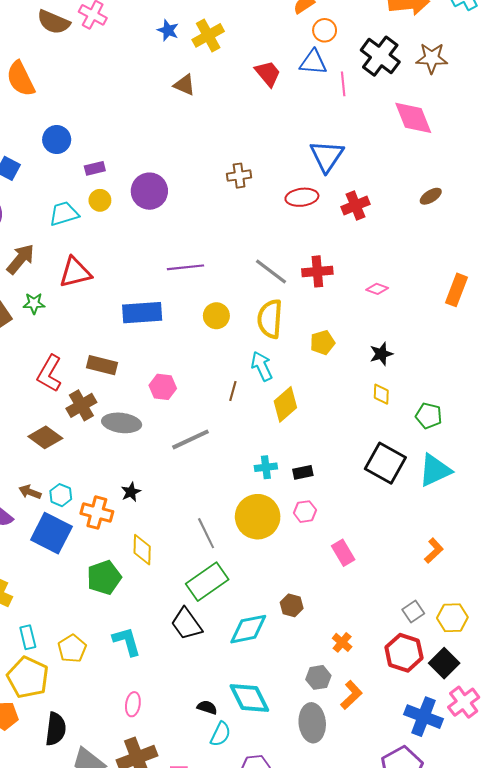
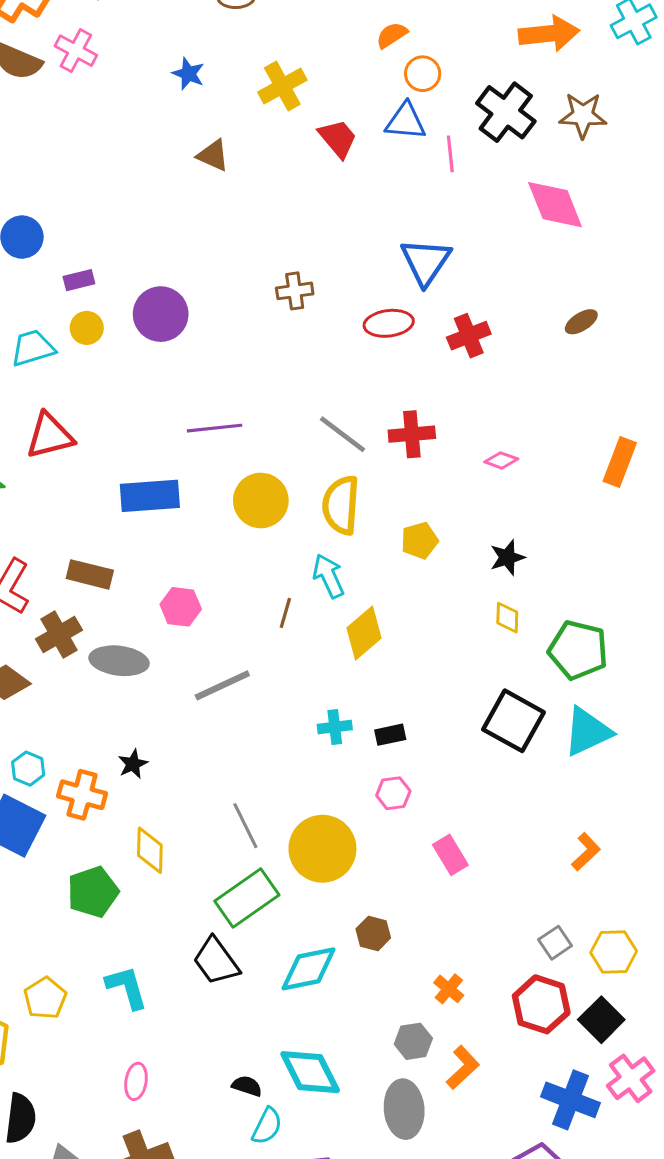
yellow cross: (208, 35) -> (282, 86), moved
yellow circle: (216, 316) -> (261, 500), size x1.4
green pentagon: (429, 416) -> (578, 650), size x1.5
yellow circle: (258, 517) -> (322, 849), moved

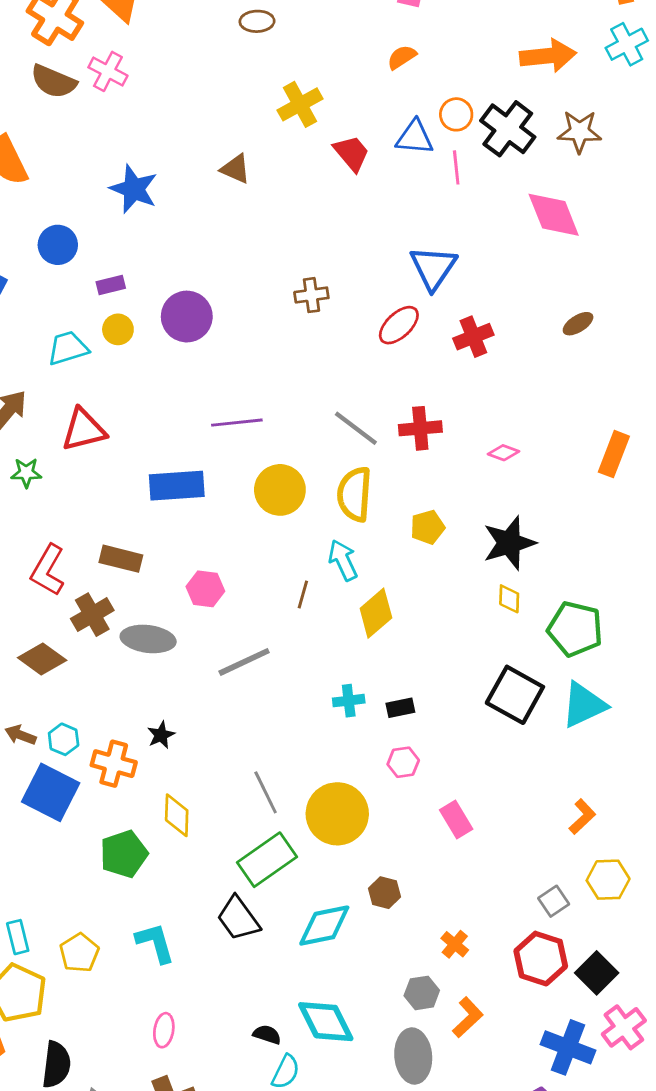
blue star: (188, 74) -> (134, 189), moved, size x1.6
orange circle: (423, 74) -> (456, 114), moved
red ellipse: (389, 323) -> (399, 325), turned -36
black star: (507, 557) -> (509, 543), size x1.6
yellow hexagon: (614, 952) -> (608, 880), moved

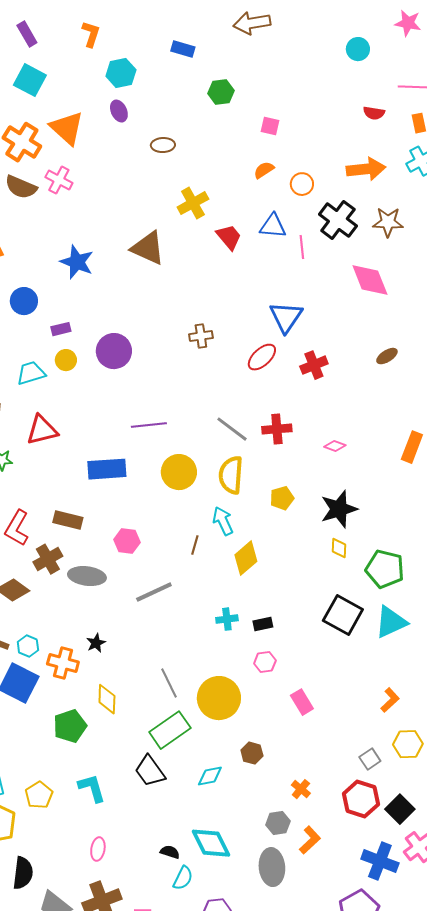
orange circle: (456, 114) -> (302, 184), moved
brown triangle: (235, 169) -> (148, 248), size x1.6
cyan diamond: (324, 926) -> (210, 776), size x0.7

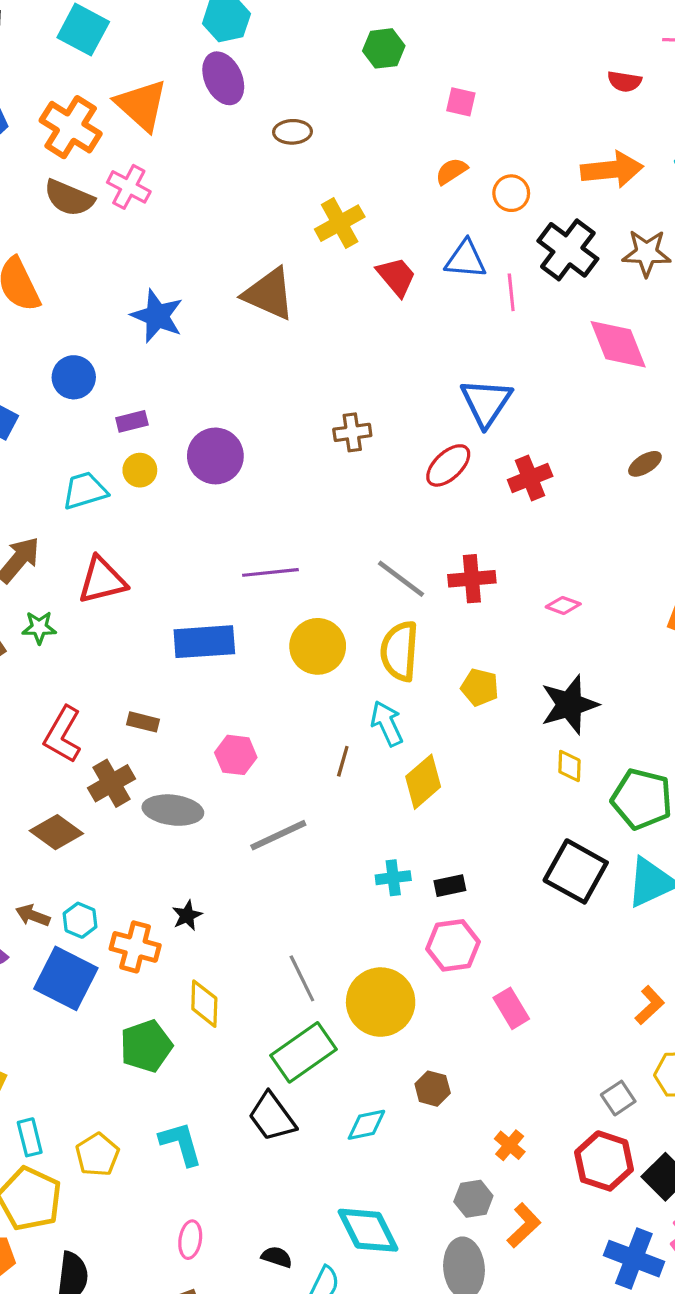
purple ellipse: (119, 111) -> (223, 78), size x1.5
yellow pentagon: (282, 498) -> (480, 687), turned 30
brown rectangle: (68, 520) -> (143, 722), size x0.7
pink hexagon: (265, 662) -> (453, 945), size x1.5
black semicircle: (170, 852) -> (277, 1257), moved

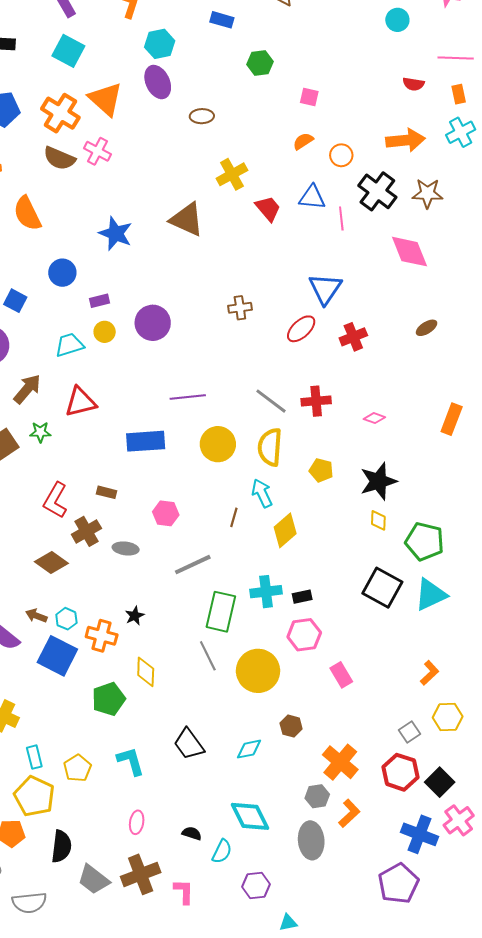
gray ellipse: (173, 810) -> (126, 548), size x0.7
cyan cross: (393, 878) -> (266, 592), size x1.4
green rectangle: (303, 1052) -> (221, 612), moved, turned -42
orange cross: (510, 1145) -> (340, 762), size x1.8

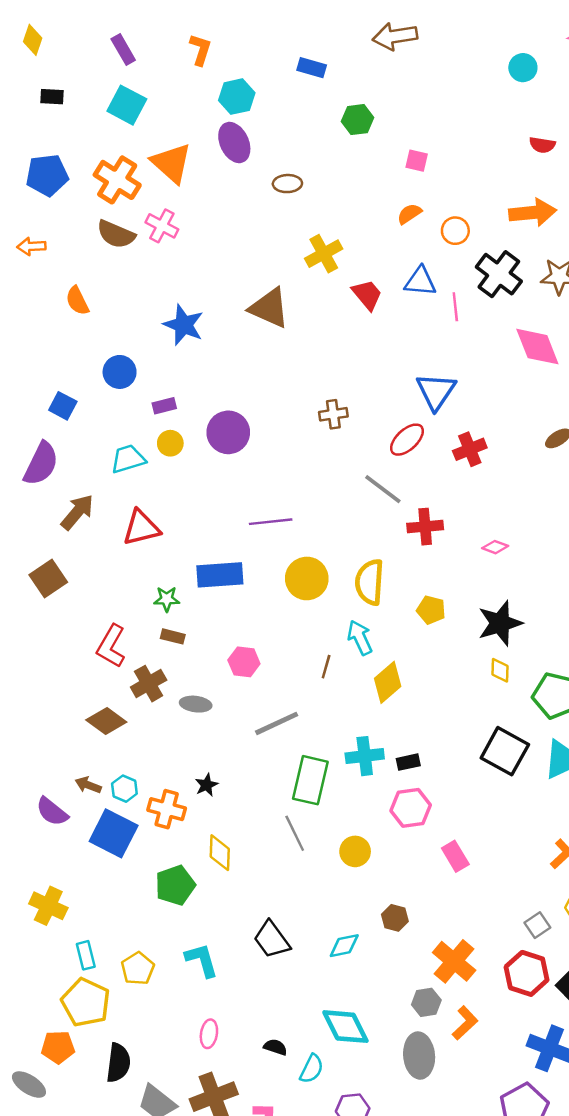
orange semicircle: (27, 213) -> (77, 301), size x0.7
gray line: (271, 401) -> (383, 489), moved
green star: (40, 432) -> (167, 599), moved
yellow circle: (258, 671) -> (355, 851), size x0.6

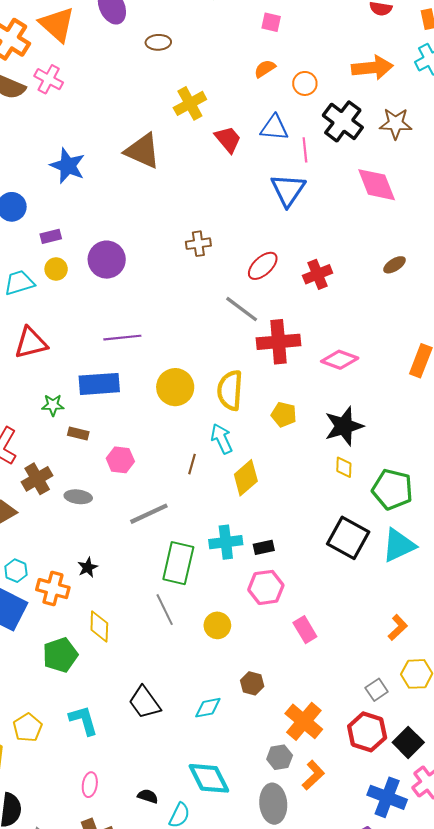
blue triangle: (436, 391) -> (288, 190), moved
purple line: (271, 522) -> (122, 338), moved
red cross: (425, 527) -> (279, 342), size x1.4
pink diamond: (495, 547) -> (340, 360), size x1.6
brown rectangle: (173, 636) -> (78, 434), moved

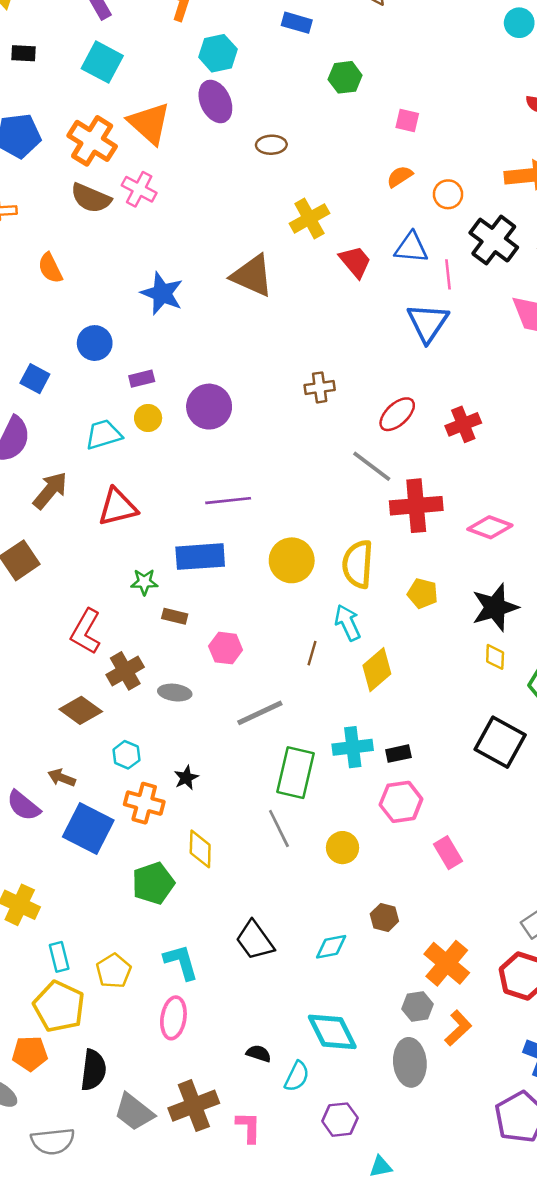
cyan hexagon: (16, 571) -> (126, 755), moved
pink ellipse: (90, 785) -> (173, 1018), moved, size x1.4

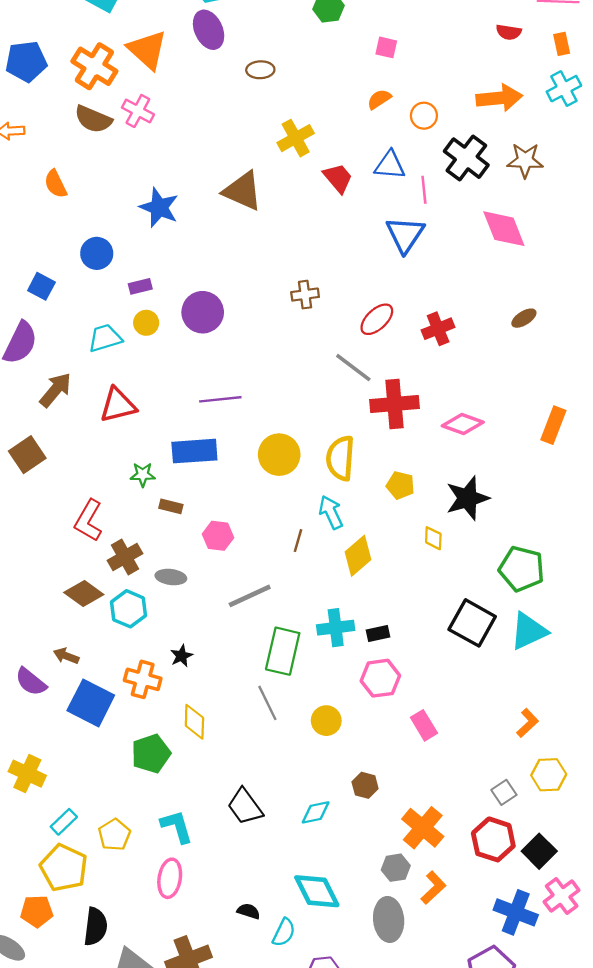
yellow diamond: (495, 657) -> (433, 538), moved
cyan hexagon: (126, 755) -> (129, 609), moved, size x1.4
cyan rectangle: (59, 957) -> (64, 822), turned 60

